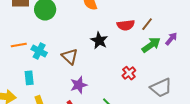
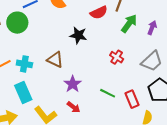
purple arrow: (171, 39) -> (152, 28), moved
cyan rectangle: (29, 78) -> (23, 93), size x1.5

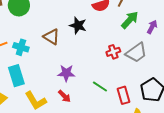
red cross: (117, 57) -> (113, 52), turned 32
brown triangle: (55, 60) -> (51, 37), moved
gray trapezoid: (152, 61) -> (136, 53), moved
purple star: (73, 84) -> (66, 73), turned 30

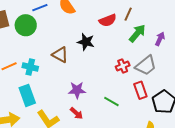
red rectangle: (123, 95) -> (140, 90), moved

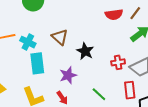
black star: (86, 42) -> (85, 51), moved
purple star: (77, 90) -> (68, 75), turned -30
cyan rectangle: (27, 95) -> (37, 63), moved

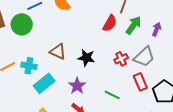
red semicircle: (114, 14) -> (110, 23), moved, turned -36
cyan rectangle: (37, 63) -> (44, 83), turned 75

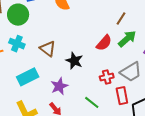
red semicircle: (110, 23) -> (104, 43), moved
red cross: (121, 59) -> (107, 77), moved
cyan cross: (29, 66) -> (17, 44), moved

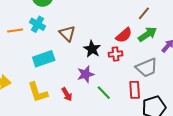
red cross: (107, 77) -> (116, 54), moved
purple star: (59, 86) -> (86, 74), moved

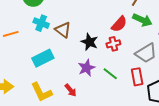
cyan cross: (38, 24) -> (41, 23), moved
green arrow: (147, 34) -> (142, 20), turned 66
green line: (104, 93) -> (110, 74), moved

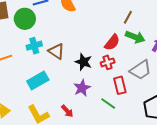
cyan cross: (41, 23) -> (34, 46), turned -35
green line: (110, 74) -> (108, 103), moved
red rectangle: (137, 77) -> (120, 85), moved

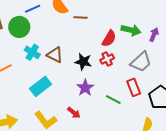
brown line: (128, 17) -> (81, 18), moved, turned 72
cyan cross: (34, 46) -> (32, 52), turned -35
red rectangle: (120, 85) -> (134, 87), moved

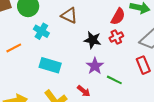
brown triangle: (55, 55) -> (69, 15), moved
cyan rectangle: (40, 86) -> (50, 65), turned 55
green line: (113, 100) -> (114, 80), moved

